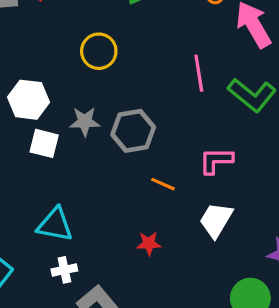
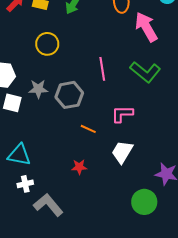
pink line: (199, 73) -> (102, 69), moved

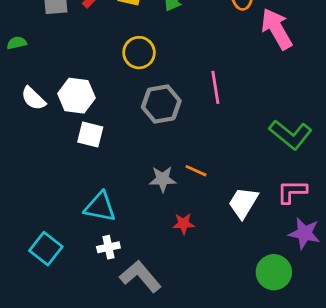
green L-shape: (145, 72) -> (291, 135), moved
gray star: (38, 89) -> (163, 179), moved
gray hexagon: (69, 95) -> (161, 104), moved
pink L-shape: (122, 114) -> (292, 192), moved

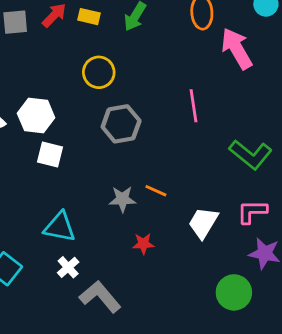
pink line: (215, 87) -> (193, 106), moved
white cross: (108, 247) -> (68, 267), turned -30

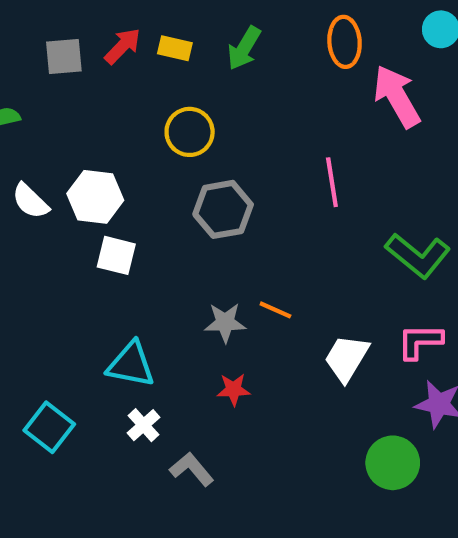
red star: (143, 244) -> (234, 390), moved
gray L-shape: (100, 297) -> (192, 469), size x0.7

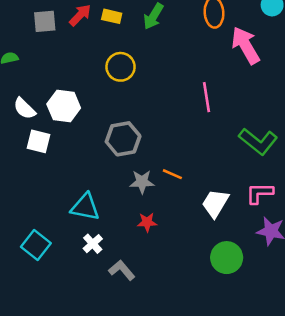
gray hexagon: (223, 209) -> (123, 139), moved
white square: (116, 255) -> (38, 141), moved
green circle: (393, 463) -> (227, 258), moved

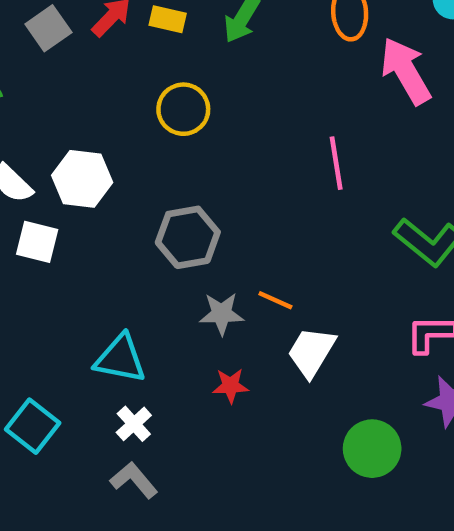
gray square: (45, 21) -> (48, 28), turned -30
white trapezoid: (215, 203) -> (311, 352), moved
gray L-shape: (122, 270) -> (134, 480), moved

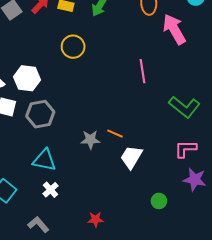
gray hexagon: (188, 237) -> (40, 114), moved
red star: (230, 386) -> (96, 219), moved
green circle: (372, 449) -> (159, 201), size x0.6
gray L-shape: (134, 480) -> (38, 224), moved

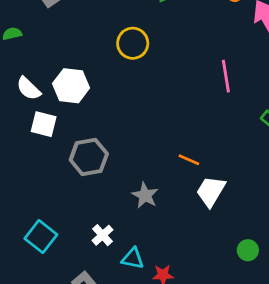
gray hexagon: (40, 114) -> (89, 157), moved
gray star: (90, 140) -> (145, 195), moved, turned 30
cyan triangle: (44, 160) -> (133, 258), moved, size x0.7

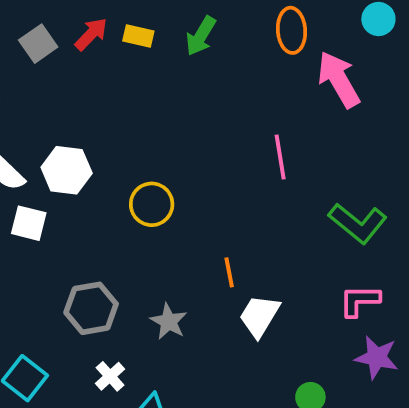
yellow circle: (133, 43) -> (152, 204), moved
gray hexagon: (89, 157) -> (91, 308), moved
orange line: (189, 160) -> (229, 272), turned 55

